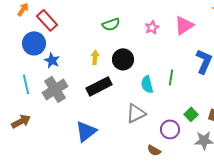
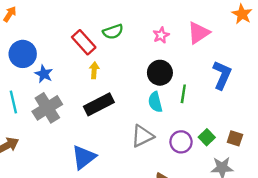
red rectangle: (47, 20) -> (84, 42), moved
black circle: (123, 59) -> (160, 73), moved
purple circle: (170, 129) -> (181, 142), moved

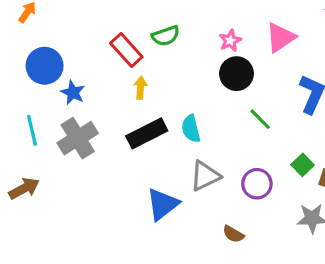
black circle: (160, 73) -> (236, 74), moved
green line: (183, 94) -> (260, 119), turned -54
cyan semicircle: (155, 102) -> (191, 129), moved
green square: (207, 137) -> (303, 165), moved
blue triangle: (84, 157) -> (163, 204), moved

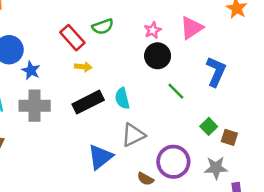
yellow arrow: (141, 88) -> (83, 67), turned 91
gray cross: (78, 138) -> (35, 106), turned 32
purple circle: (257, 184) -> (173, 162), moved, size x1.4
brown semicircle: (233, 234) -> (145, 179), moved

